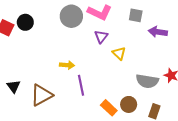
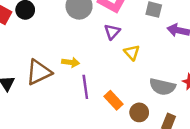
brown triangle: (41, 95) -> (39, 72), moved
orange rectangle: (109, 108) -> (113, 100), moved

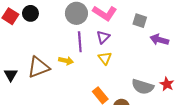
yellow triangle: (132, 52) -> (105, 58), moved
purple line: (85, 87) -> (80, 42), moved

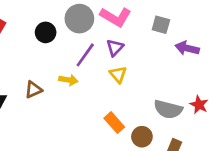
black circle: (30, 13) -> (46, 32), moved
purple line: (80, 42) -> (85, 55), turned 42
brown triangle: (38, 67) -> (33, 90), size x0.6

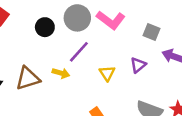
purple triangle: (115, 48) -> (138, 65), moved
brown triangle: (33, 90) -> (28, 78), size x1.5

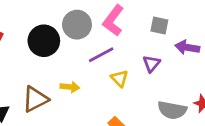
pink L-shape: (111, 20) -> (113, 21), turned 100
black circle: (45, 27) -> (44, 41), size x1.5
purple line: (79, 52) -> (101, 55), moved, turned 30

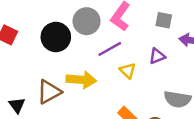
purple triangle: (151, 64) -> (157, 56), turned 30
yellow arrow: (70, 87) -> (81, 80), size x1.6

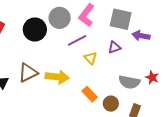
gray square: (164, 20) -> (121, 19), size x1.6
yellow arrow: (81, 80) -> (57, 77), moved

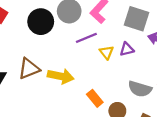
yellow triangle: (91, 58) -> (107, 52), moved

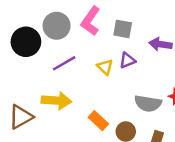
gray square: (136, 19) -> (123, 29), moved, size x0.7
purple line: (86, 38) -> (64, 63), moved
brown triangle: (29, 69) -> (21, 117), moved

